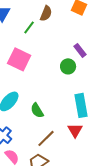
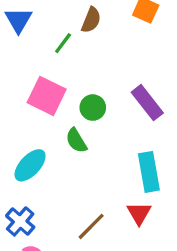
purple rectangle: (80, 50) -> (147, 103), moved, size x1.5
green circle: (68, 66) -> (93, 108), moved
green semicircle: (37, 110) -> (76, 141), moved

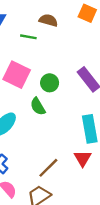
brown semicircle: (91, 20) -> (48, 20), turned -96
green line: (63, 43) -> (28, 37), turned 63

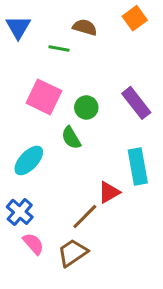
orange square: (87, 13) -> (135, 18), turned 30
red triangle: (83, 158) -> (109, 192), moved, turned 30

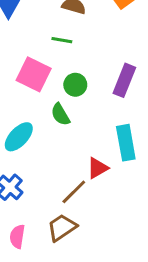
green line: (59, 48) -> (62, 40), moved
purple rectangle: (136, 103) -> (124, 80), turned 60
pink semicircle: (33, 244) -> (17, 236), moved, turned -130

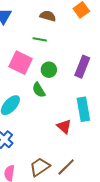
red triangle: (98, 168) -> (64, 126), turned -49
brown line: (74, 192) -> (66, 167), moved

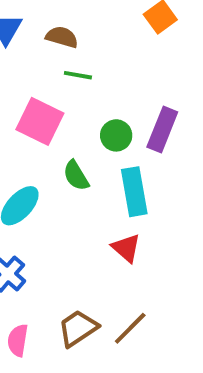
brown semicircle: (48, 16) -> (62, 37), moved
green circle: (49, 70) -> (116, 135), moved
cyan rectangle: (83, 109) -> (134, 192), moved

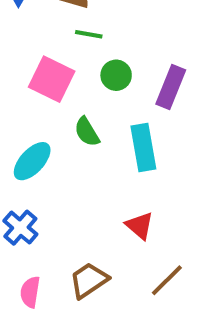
green circle: (116, 135) -> (116, 75), moved
red triangle: (126, 248) -> (140, 226), moved
brown line: (130, 328) -> (167, 280), moved

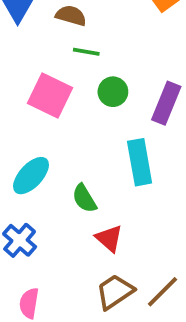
green semicircle: (87, 132) -> (84, 198), moved
red triangle: (140, 226) -> (109, 238), moved
brown trapezoid: (89, 280) -> (115, 292), moved

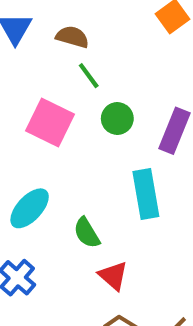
green line: (86, 52) -> (89, 76), turned 44

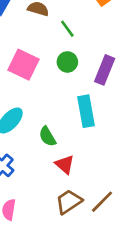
green line: (89, 76) -> (67, 29), moved

